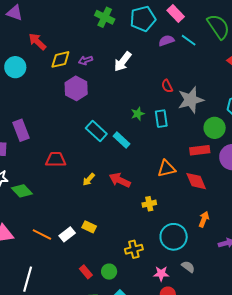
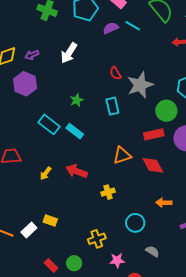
green star: (138, 114) -> (77, 100), moved
orange arrow: (204, 219) -> (164, 203), turned -105
cyan circle: (174, 237) -> (135, 223), size x0.7
pink star: (161, 274) -> (117, 260), moved

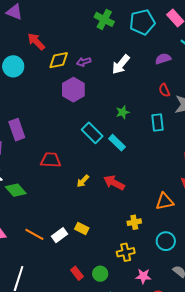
purple semicircle: (111, 28) -> (163, 59), moved
orange triangle: (122, 155) -> (165, 202), moved
yellow cross: (108, 192) -> (134, 222), moved

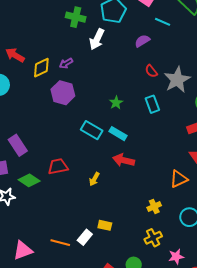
white arrow: (121, 64) -> (97, 39), moved
red arrow: (114, 183) -> (124, 160), moved
green diamond: (16, 190) -> (29, 180), moved

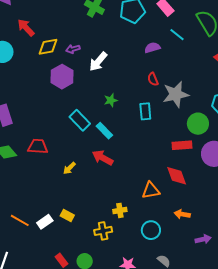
white arrow: (97, 39) -> (98, 62), moved
yellow cross: (153, 238) -> (103, 231), moved

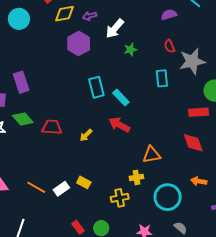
green star: (111, 100) -> (130, 49), moved
cyan rectangle: (80, 120) -> (96, 87), turned 30
red trapezoid: (38, 146) -> (52, 127), moved
orange triangle: (151, 190) -> (152, 155), moved
cyan circle: (151, 230) -> (168, 197), size x1.4

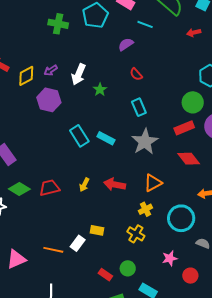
gray star: (192, 61) -> (145, 142), moved
red arrow: (119, 125) -> (115, 184), moved
yellow cross: (120, 198) -> (136, 234), turned -30

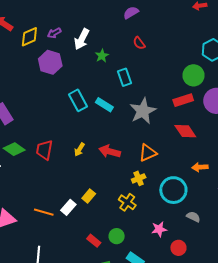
cyan rectangle: (139, 107) -> (124, 77), moved
red trapezoid: (49, 188) -> (44, 150), turned -70
yellow rectangle: (97, 230) -> (89, 196), turned -64

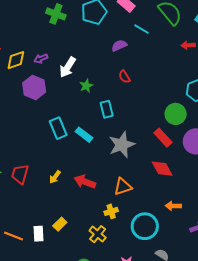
red rectangle: (183, 100) -> (163, 138), turned 60
white rectangle: (68, 207) -> (39, 234), turned -49

